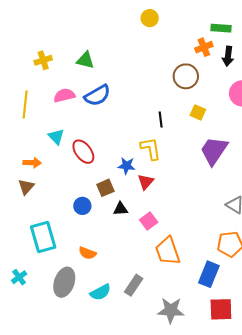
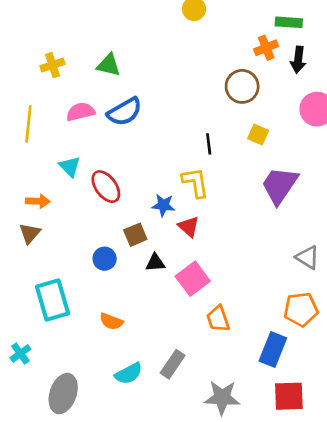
red triangle: (146, 182) -> (189, 227), turned -30
pink square: (149, 221) -> (193, 279), size x1.4
orange trapezoid: (168, 251) -> (218, 319), size x0.7
gray ellipse: (64, 282) -> (63, 394), moved

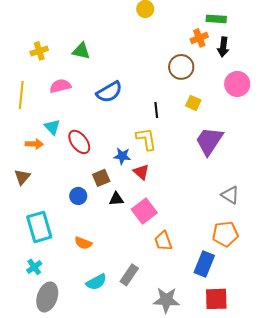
blue semicircle: (125, 112) -> (109, 92), moved
orange arrow: (38, 201) -> (34, 144), moved
cyan cross: (20, 353) -> (34, 267), moved

